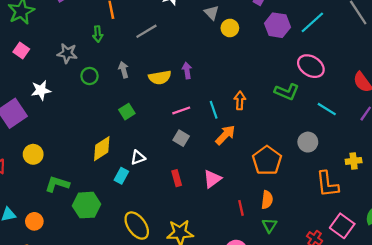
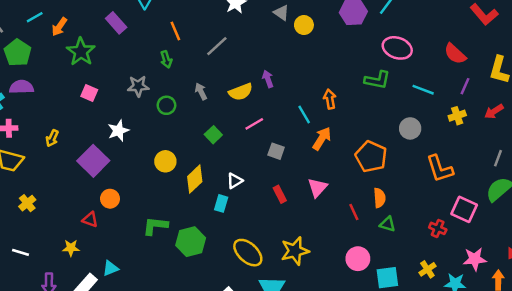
pink line: (181, 110) -> (254, 124), moved
yellow circle: (33, 154) -> (165, 161), moved
yellow cross: (354, 161) -> (457, 116), moved
orange circle: (34, 221) -> (110, 199), moved
green triangle: (270, 225) -> (388, 224), turned -35

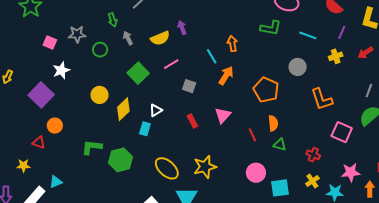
green arrow: (166, 59) -> (113, 20), moved
pink square: (89, 93) -> (50, 43), moved
green square: (213, 135) -> (138, 73), size x1.5
red cross: (438, 228) -> (313, 155), moved

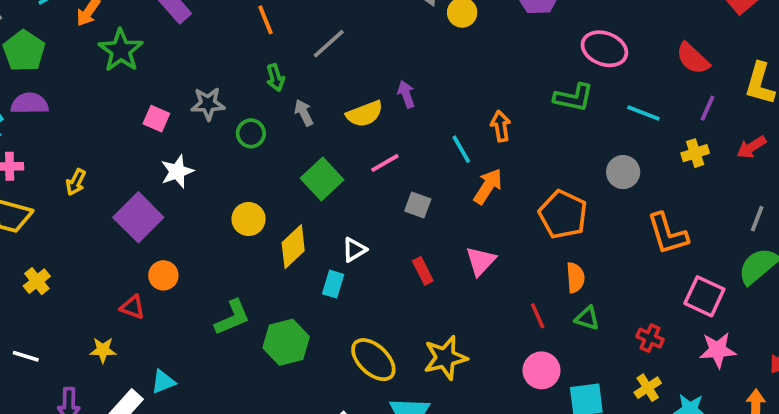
red line: (252, 135) -> (538, 316), moved
green L-shape: (92, 147) -> (232, 317), turned 150
pink star: (351, 172) -> (718, 350), moved

